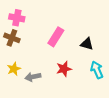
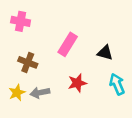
brown cross: (12, 38) -> (28, 62), moved
yellow star: (14, 69) -> (17, 93), moved

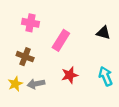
pink cross: (21, 21) -> (30, 23), moved
black triangle: (105, 53) -> (103, 33), moved

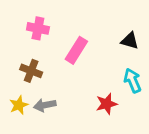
red star: (70, 75) -> (106, 104), moved
cyan arrow: (106, 76) -> (133, 80), moved

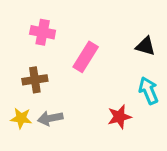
brown cross: (31, 71) -> (35, 80), turned -30
yellow star: (19, 105) -> (21, 118), turned 30

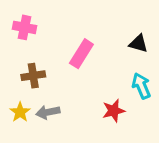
pink cross: (43, 32) -> (24, 27), moved
yellow star: (21, 118) -> (20, 112), turned 30

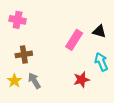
pink rectangle: (81, 54) -> (74, 40), moved
gray arrow: (48, 112) -> (34, 81), turned 70

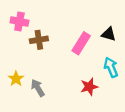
brown cross: (24, 54) -> (39, 40), moved
yellow star: (14, 81) -> (16, 79), moved

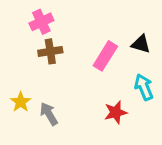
pink cross: (19, 22) -> (41, 22), moved, turned -36

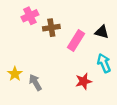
brown cross: (50, 51) -> (51, 28), moved

